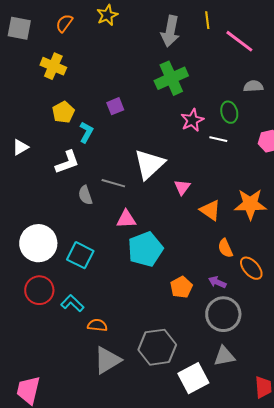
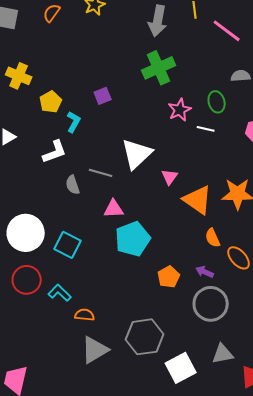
yellow cross: (53, 66) -> (19, 76), moved
orange triangle: (210, 210) -> (198, 200), size x1.4
gray triangle: (224, 356) -> (223, 354), moved

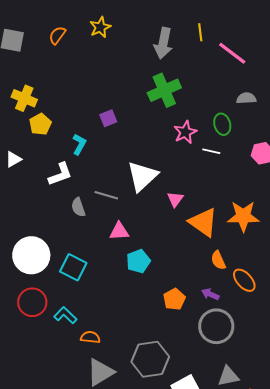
yellow pentagon: (51, 102) -> (40, 124), moved
cyan pentagon: (133, 239) -> (138, 261), size x0.7

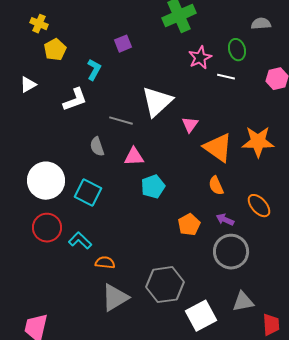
yellow cross: (24, 98) -> (39, 24), size x0.7
gray semicircle: (78, 207) -> (97, 147), moved
orange semicircle: (218, 260) -> (216, 186), moved

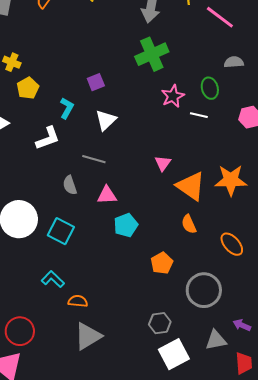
white triangle: (157, 102) -> (106, 120), moved, size x0.7
purple arrow: (225, 220) -> (242, 325), moved
red circle: (47, 228) -> (20, 331), moved
gray hexagon: (165, 285) -> (160, 323), moved, size x0.6

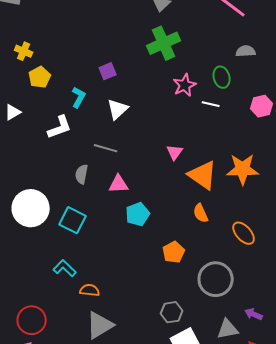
gray semicircle: (70, 185) -> (82, 174), turned 30

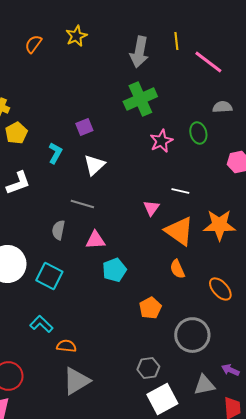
white line: (211, 104) -> (180, 191), moved
white L-shape: (60, 127) -> (18, 183), moved

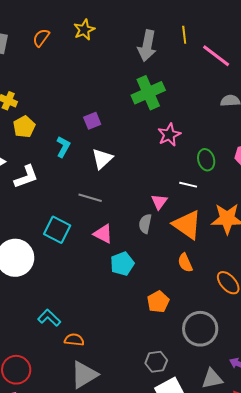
green ellipse: (198, 133) -> (206, 160), moved
gray semicircle: (58, 230) -> (145, 224), moved
pink triangle: (95, 240) -> (103, 234), turned 30
cyan square: (49, 276) -> (57, 230), moved

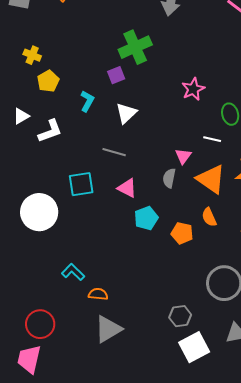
green cross: (148, 93) -> (135, 47), moved
cyan square: (57, 230) -> (81, 184), turned -36
orange pentagon: (158, 302) -> (182, 233), moved, turned -30

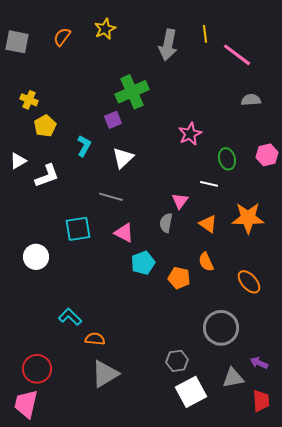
orange triangle: (211, 179) -> (208, 224), size x0.6
white circle: (39, 212) -> (36, 257), size x0.7

